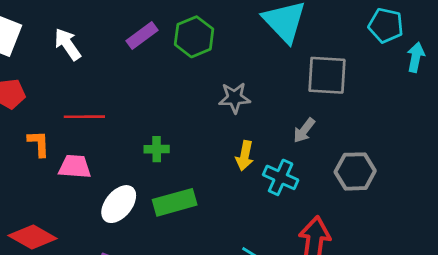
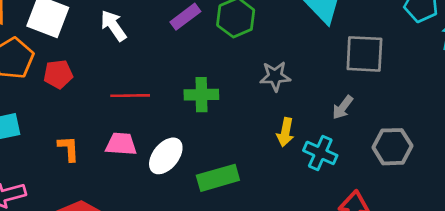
orange L-shape: (39, 144) -> (69, 149), moved
green cross: (157, 149) -> (201, 95), moved, size x1.4
white ellipse: (119, 204) -> (166, 156), moved

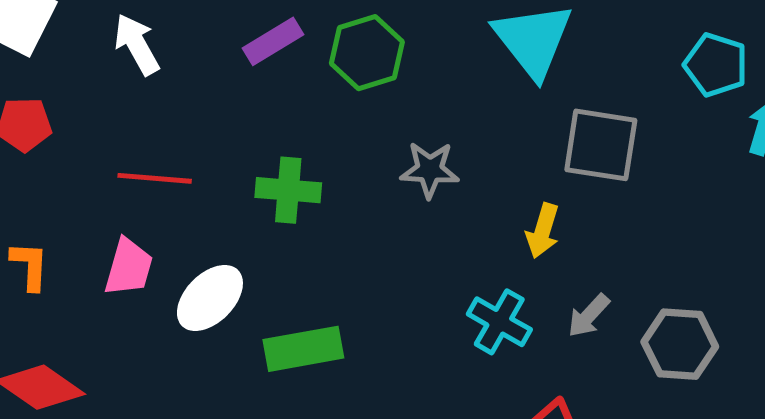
gray arrow: (343, 107) -> (589, 316), moved
yellow arrow: (285, 132) -> (543, 231), moved
pink trapezoid: (121, 144) -> (129, 267), turned 96
gray hexagon: (392, 147) -> (680, 344), moved

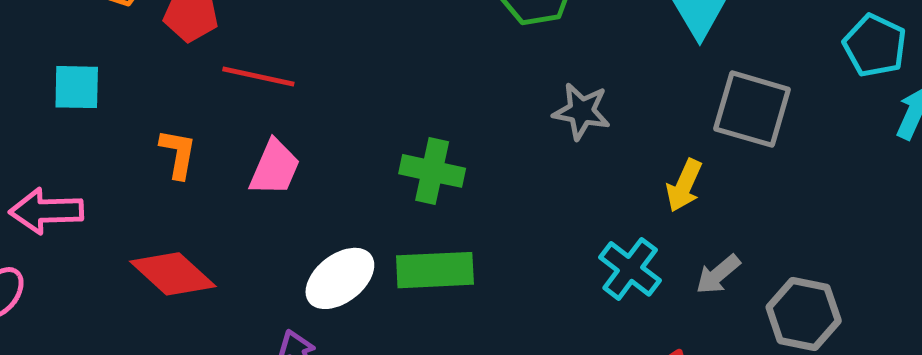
red line: (155, 178) -> (258, 77), moved
green cross: (288, 190) -> (432, 171), moved
white ellipse: (210, 298) -> (340, 278), moved

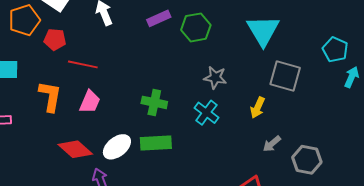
orange L-shape: (178, 154) -> (50, 96), size x1.5
cyan cross: (630, 269) -> (206, 113), moved
red diamond: (173, 274) -> (75, 149), moved

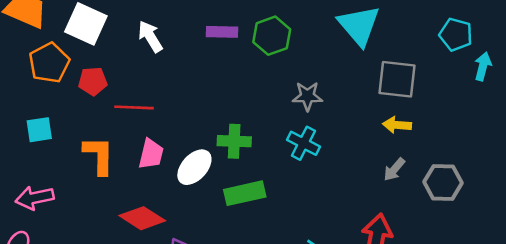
purple rectangle: (159, 18) -> (222, 32), turned 35
yellow arrow: (258, 108) -> (397, 125), moved, turned 80
white ellipse: (117, 147) -> (194, 167), moved

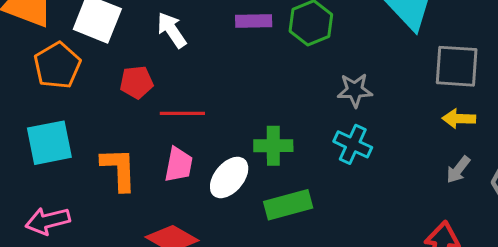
red pentagon: (93, 81) -> (137, 82), moved
red line: (134, 107) -> (182, 113), moved
cyan square: (39, 130) -> (49, 143), size x1.5

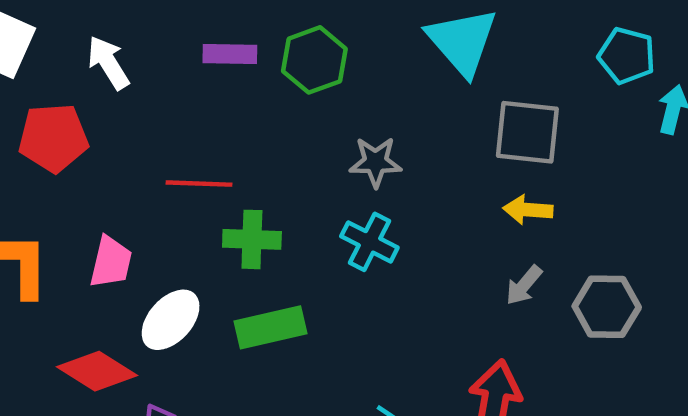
red pentagon: (137, 82) -> (53, 138), size x1.4
red line: (182, 113) -> (199, 184), moved
white ellipse: (229, 177) -> (171, 320), moved

